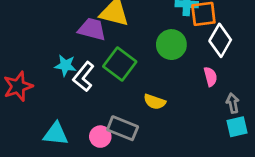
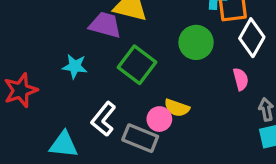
white L-shape: (84, 77) -> (104, 119), moved
pink circle: (100, 137) -> (159, 119), moved

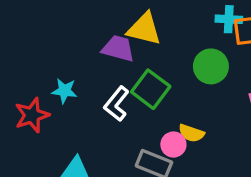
cyan star: (75, 66) -> (64, 91), moved
white L-shape: (104, 119) -> (117, 104), moved

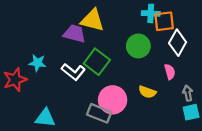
white L-shape: (117, 104) -> (73, 72), turned -90
yellow semicircle: (191, 133) -> (147, 92), moved
pink circle: (173, 144) -> (113, 100), size x1.6

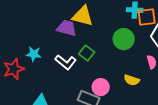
green square: (97, 62) -> (87, 53), size x0.7
pink circle: (113, 100) -> (101, 87), size x0.7

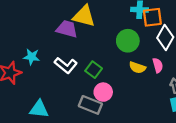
green square: (87, 53) -> (94, 70), moved
yellow semicircle: (132, 80) -> (137, 67), moved

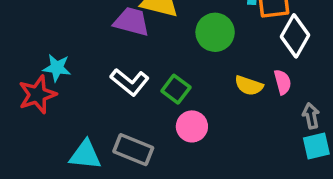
green circle: (128, 41) -> (215, 32), moved
cyan star: (32, 57) -> (57, 68), moved
gray rectangle: (90, 105) -> (133, 150), moved

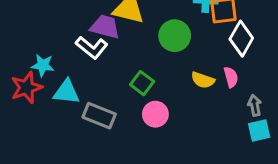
white L-shape: (130, 82) -> (92, 48), moved
gray rectangle: (133, 150) -> (99, 116), moved
cyan triangle: (85, 155) -> (67, 92), moved

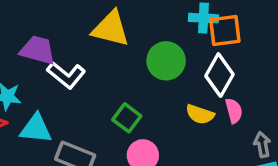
purple trapezoid: (105, 27) -> (38, 50), moved
white diamond: (241, 39) -> (220, 75), moved

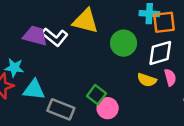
white L-shape: (66, 75) -> (55, 37), moved
white diamond: (220, 75) -> (160, 53), turned 44
green square: (127, 118) -> (97, 95), moved

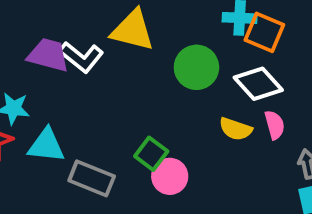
orange square: (164, 22) -> (264, 32), turned 30
white diamond: (160, 53) -> (258, 84), turned 64

